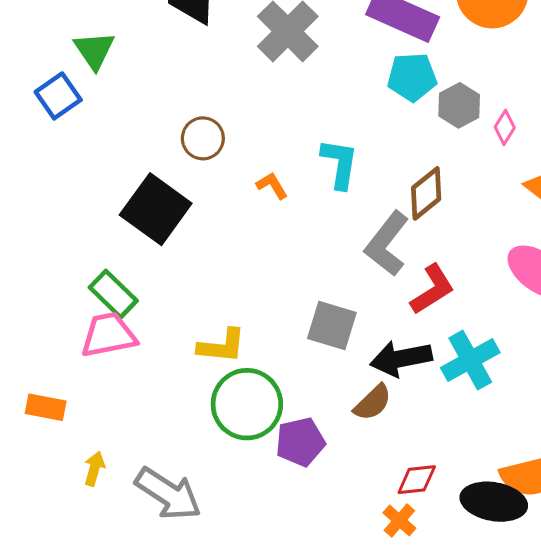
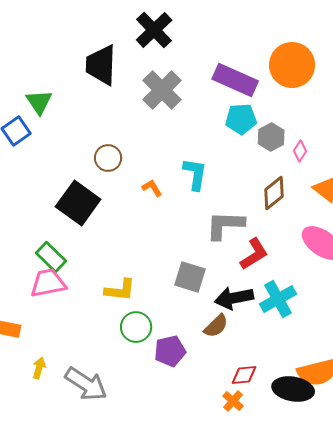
brown diamond: (426, 193) -> (274, 193), moved
gray L-shape: (387, 244) -> (225, 225), turned 54
green circle: (247, 404) -> (136, 327), size x0.7

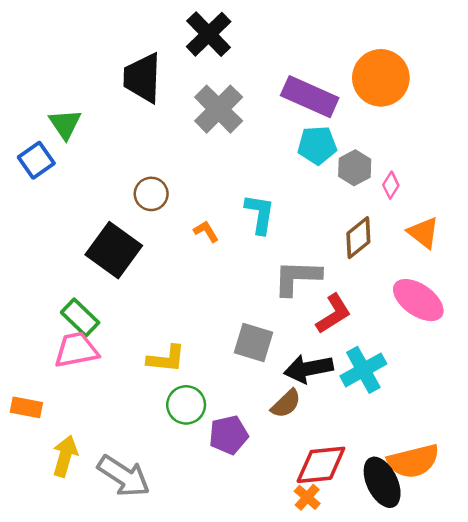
yellow arrow: (39, 368) -> (65, 456), size x1.5
red diamond: (244, 375) -> (321, 465), size x1.6
black ellipse: (293, 389) -> (382, 482), turned 54

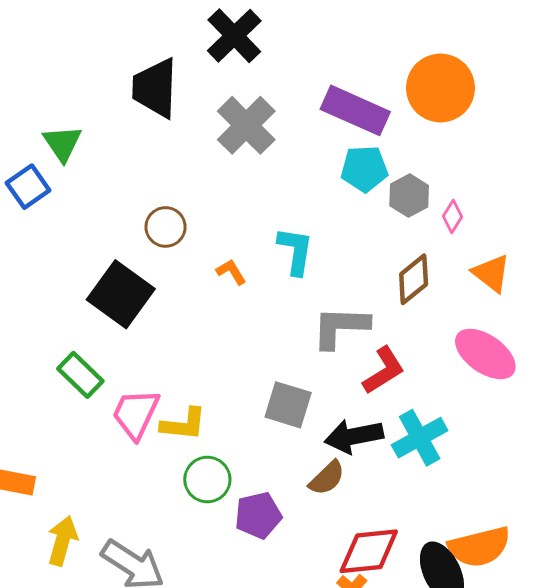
pink trapezoid: (76, 350) -> (136, 414), moved, turned -54

